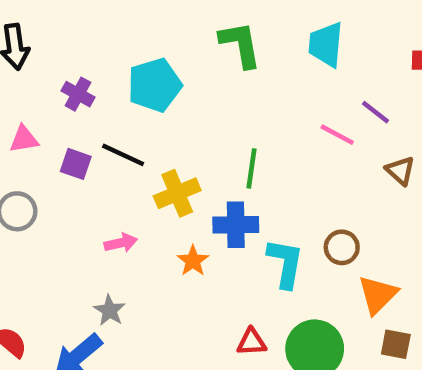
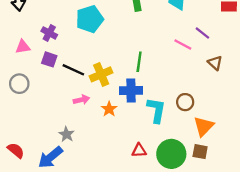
purple cross: (78, 94) -> (49, 33), moved
black line: (123, 155) -> (73, 70), moved
pink arrow: (121, 243) -> (81, 100), moved
brown square: (396, 344) -> (200, 152), moved

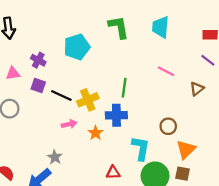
purple line: (202, 33) -> (208, 60), moved
brown triangle: (215, 63) -> (197, 89), turned 40
cyan L-shape: (156, 110) -> (141, 148), moved
red triangle: (139, 150) -> (113, 173), moved

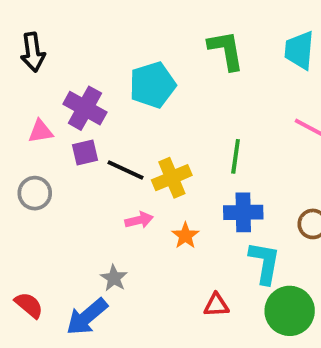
purple cross: (38, 60) -> (85, 108), size x1.5
purple square: (38, 85) -> (85, 153), turned -32
blue cross: (116, 115) -> (243, 212), moved

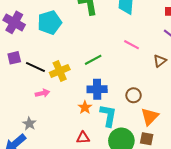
purple cross: (85, 108) -> (14, 22), moved
green line: (236, 156) -> (93, 60), turned 54
orange star: (185, 236) -> (85, 107), moved

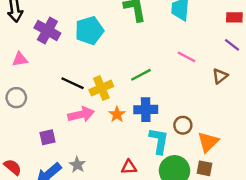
purple square: (14, 58) -> (47, 137), moved
pink arrow: (42, 93) -> (81, 114), size x1.5
brown circle: (134, 95) -> (183, 125), moved
orange star: (85, 107) -> (117, 114), moved
gray star: (29, 124) -> (77, 165), moved

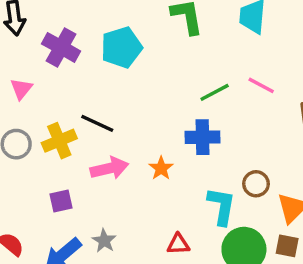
pink triangle: (20, 59) -> (21, 89), turned -42
green line: (141, 75) -> (215, 92), moved
yellow cross: (101, 88) -> (59, 141), moved
blue cross: (146, 110) -> (203, 137), moved

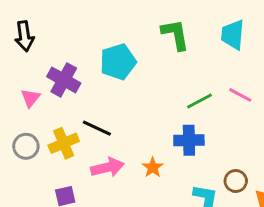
purple cross: (61, 47) -> (64, 80), moved

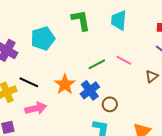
blue cross: (189, 140) -> (90, 90), turned -36
orange star: (153, 167) -> (65, 84), moved, size x1.5
brown circle: (236, 181) -> (110, 104), moved

